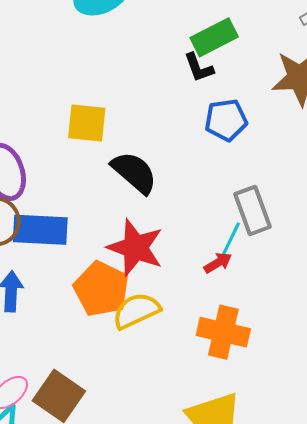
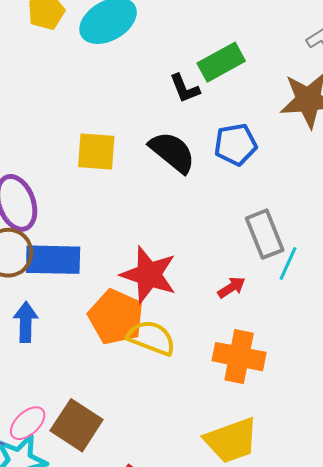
black L-shape: (199, 68) -> (185, 88), moved
black semicircle: (134, 172) -> (172, 152), moved
cyan line: (231, 238) -> (288, 264), moved
yellow semicircle: (136, 311) -> (151, 338), turned 48

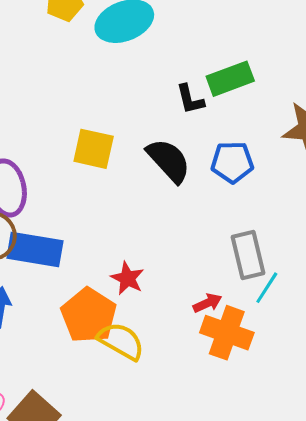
red star: (149, 275) -> (127, 278), size x0.6
orange cross: (239, 357) -> (227, 333), moved

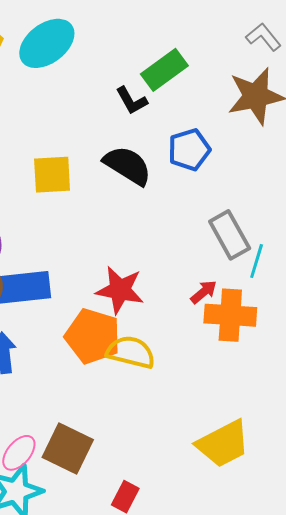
red star: (127, 278) -> (120, 290), size x1.4

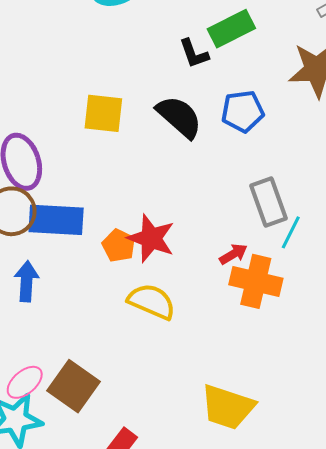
orange pentagon: (93, 336) -> (119, 246), moved, size x0.6
yellow trapezoid: (223, 444) -> (228, 407), turned 36

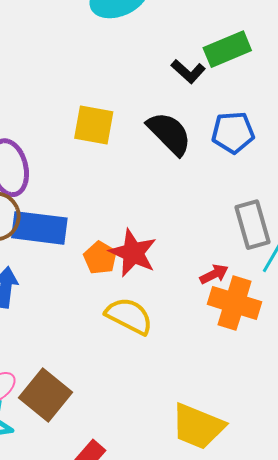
black L-shape: (194, 54) -> (188, 71), turned -32

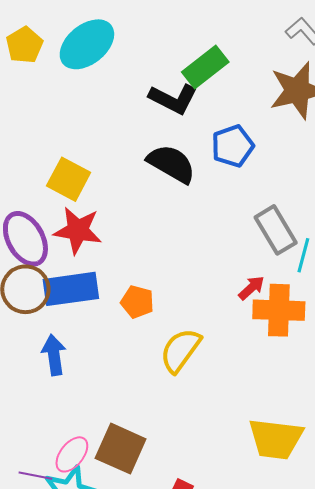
black L-shape: (188, 71) -> (173, 99), size x1.4
yellow square: (94, 125) -> (69, 179), moved, turned 33
red star: (133, 253) -> (78, 230), moved
yellow semicircle: (129, 316) -> (180, 350), turned -66

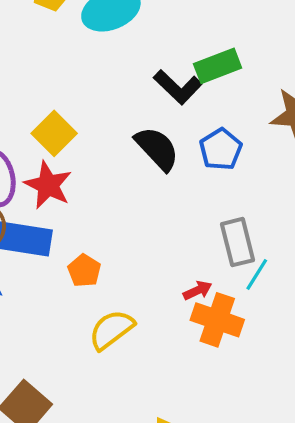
blue pentagon: (233, 146) -> (221, 149), turned -30

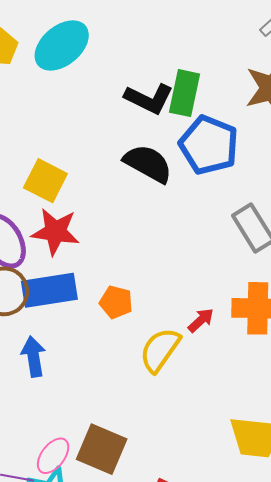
green rectangle: (218, 66) -> (185, 93), moved, turned -39
blue pentagon: (221, 149) -> (209, 145), size x1.4
red arrow: (198, 290) -> (201, 320), moved

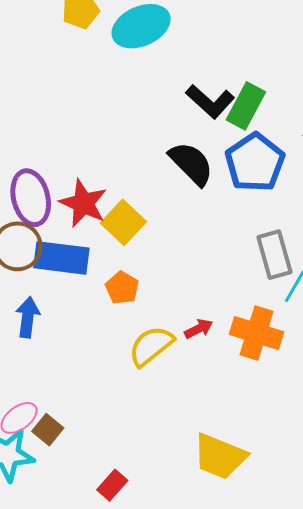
yellow square: (45, 181) -> (123, 222), moved
brown square: (102, 449) -> (48, 430), moved, size x0.6

